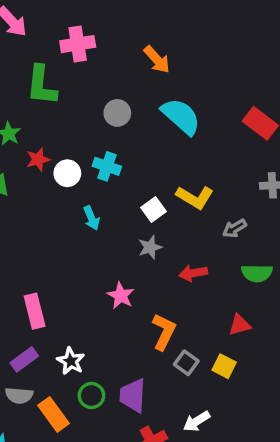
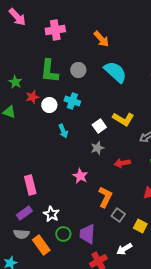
green L-shape: (41, 85) -> (49, 71), moved
yellow square: (224, 366) -> (140, 226), moved

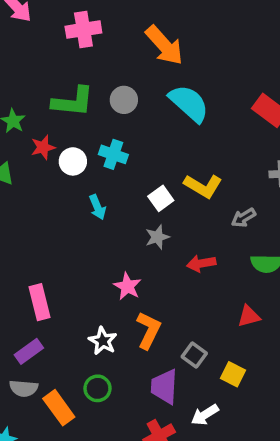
orange arrow: (101, 39) -> (164, 45), size x1.4
green L-shape: (49, 71) -> (73, 102), turned -90
orange L-shape: (105, 197) -> (149, 330), moved
white star: (51, 214) -> (103, 341), moved
purple trapezoid: (87, 234) -> (164, 387), moved

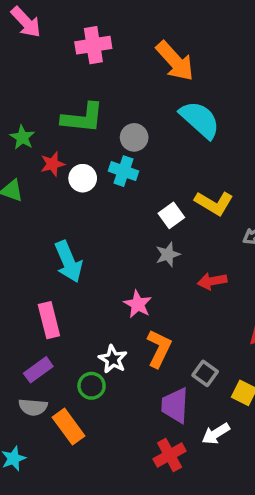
gray circle: (124, 100) -> (134, 137), moved
cyan arrow: (98, 207) -> (68, 262), moved, size x1.6
green circle: (98, 388) -> (92, 386), moved

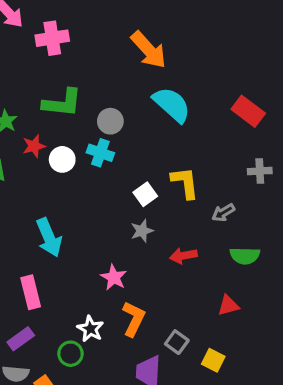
pink cross: (93, 45) -> (52, 38), moved
yellow L-shape: (214, 203) -> (185, 183), turned -128

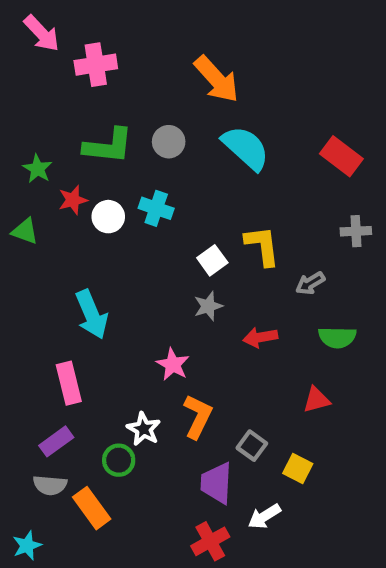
gray circle: (110, 121) -> (169, 142), moved

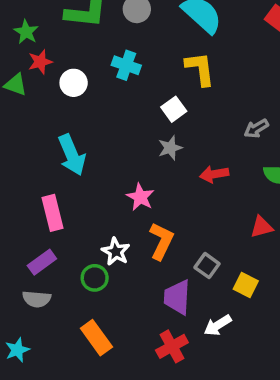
red star: (73, 200) -> (40, 62), moved
white circle: (108, 217) -> (74, 83), moved
yellow L-shape: (262, 246) -> (200, 69), moved
orange rectangle: (92, 508) -> (96, 338), moved

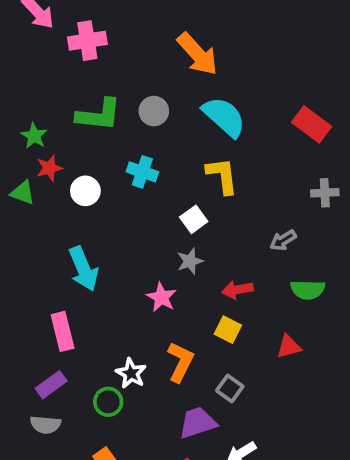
pink star: (140, 197) -> (161, 297), moved
yellow square: (246, 285) -> (228, 330), moved
purple trapezoid: (177, 297) -> (197, 423), turned 69

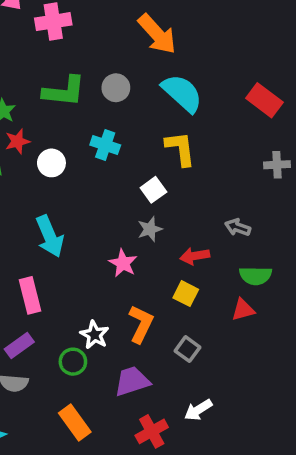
gray arrow: (283, 240) -> (238, 227), moved, turned 50
green semicircle: (308, 290) -> (255, 276), moved
purple trapezoid: (197, 423) -> (132, 381), moved

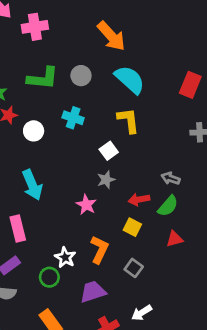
red rectangle: (264, 100) -> (190, 85), turned 75
green semicircle: (255, 276) -> (168, 206), moved, turned -50

